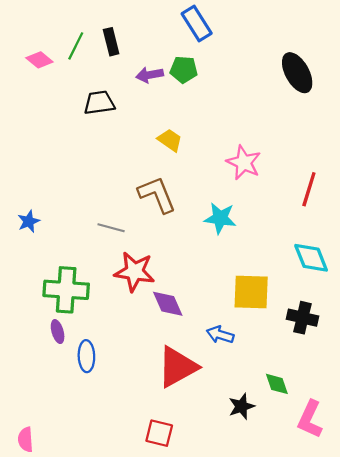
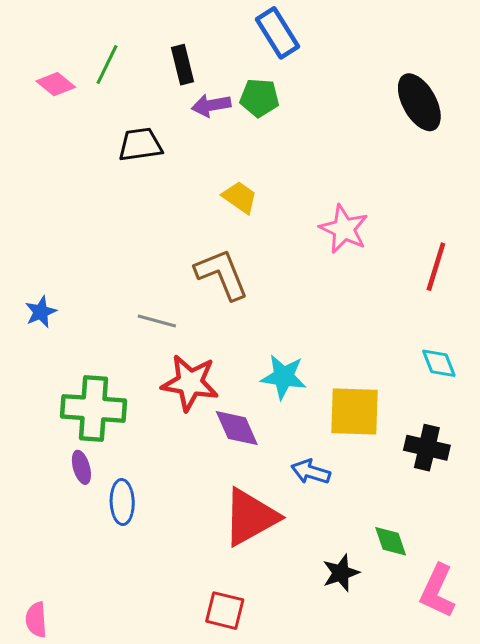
black rectangle: (111, 42) -> (182, 65), moved
cyan star: (220, 218) -> (284, 377), moved
cyan diamond: (311, 258) -> (439, 363), size x0.7

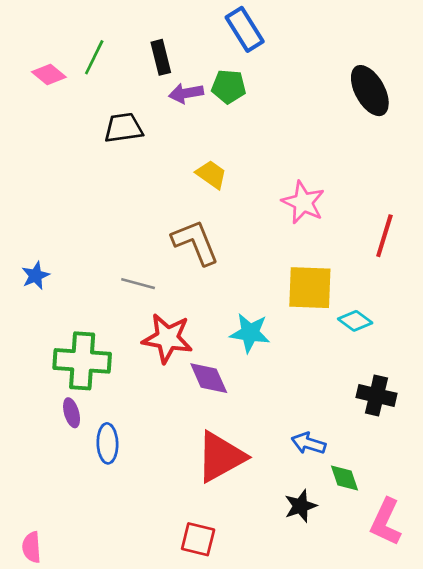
cyan diamond: (439, 363) -> (355, 321), moved, turned -32
yellow square: (354, 411) -> (310, 288), moved
blue arrow: (311, 472) -> (309, 443), moved

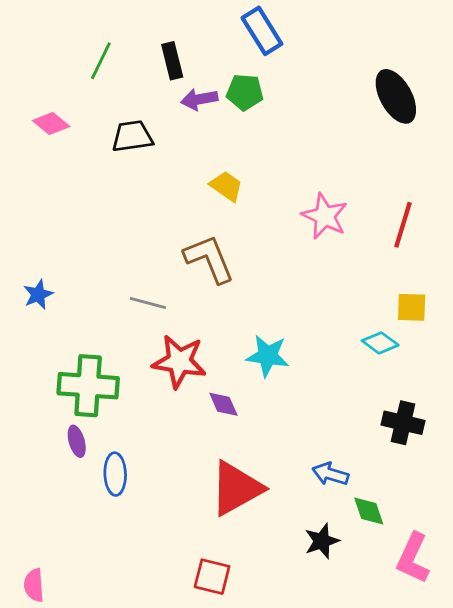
pink diamond: (49, 75) -> (51, 123), moved
red line: (384, 236) -> (403, 225), moved
yellow square: (310, 288) -> (412, 307), moved, size x0.6
purple diamond: (209, 378) -> (223, 404), size x0.7

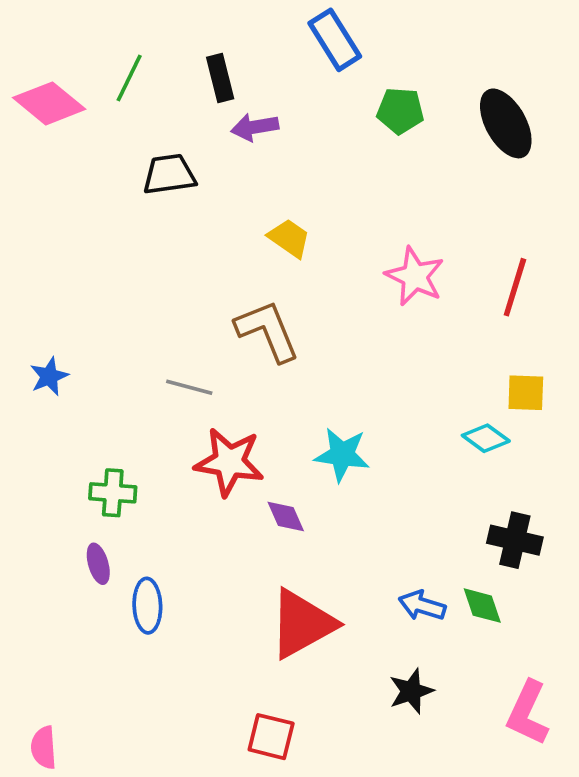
green pentagon: (245, 92) -> (400, 111), moved
pink diamond: (51, 123) -> (49, 103), moved, size x1.5
green cross: (88, 386) -> (113, 493), size x0.6
green diamond: (369, 511) -> (482, 606), moved

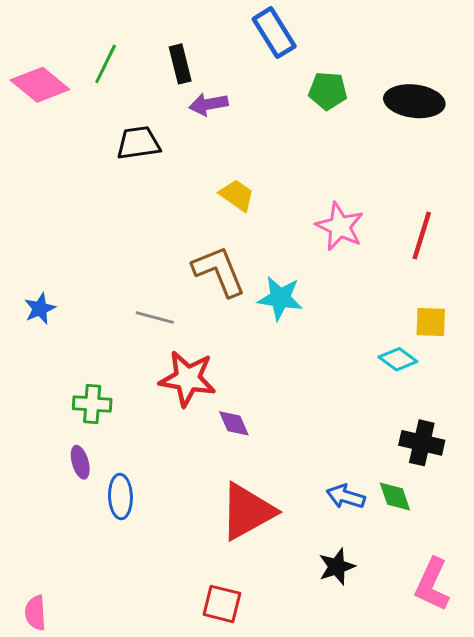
black ellipse: (506, 123) -> (414, 101), turned -54
cyan star: (342, 455) -> (280, 298), moved

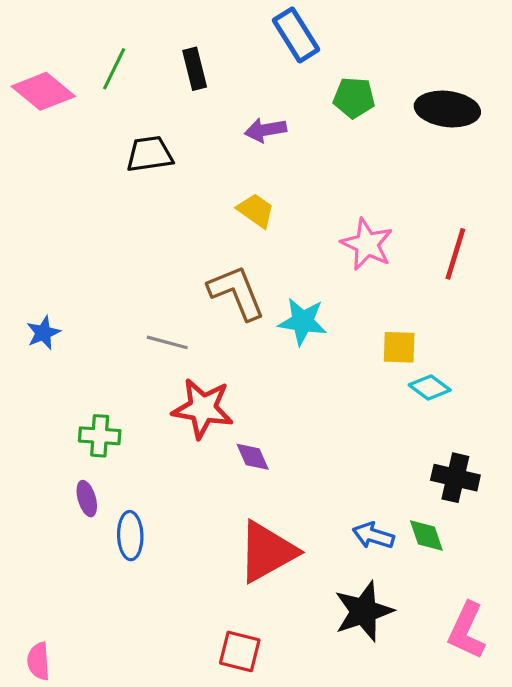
purple arrow: (208, 104) -> (265, 130), moved
yellow square: (431, 322) -> (399, 347), moved
black star: (337, 567) -> (364, 611), size x1.5

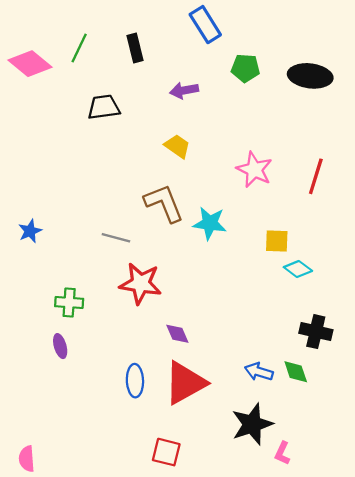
purple diamond: (253, 457) -> (177, 334), moved
blue ellipse: (130, 536) -> (135, 381), moved
pink L-shape: (467, 631) -> (282, 453), moved, size x0.6

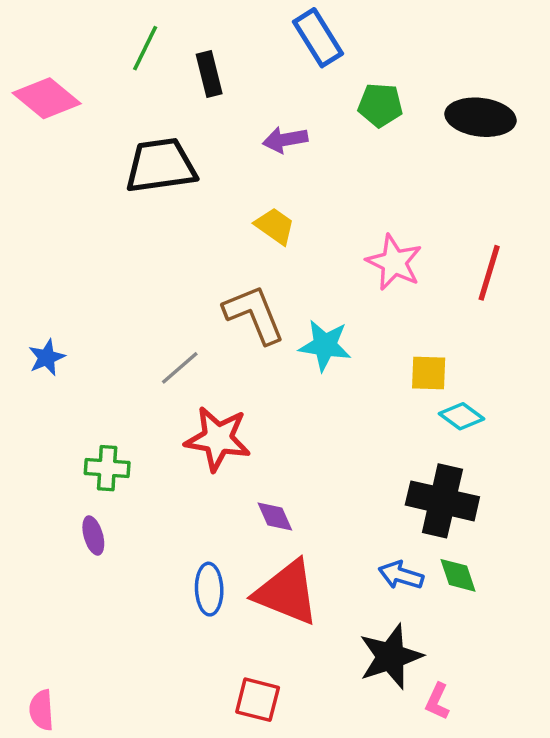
green line: (79, 48) -> (145, 48), moved
black trapezoid: (104, 107) -> (161, 166), size x1.4
gray line: (116, 238) -> (180, 368), turned -56
black cross: (316, 332) -> (442, 501), moved, size x1.4
red triangle: (185, 383) -> (287, 593), turned 51

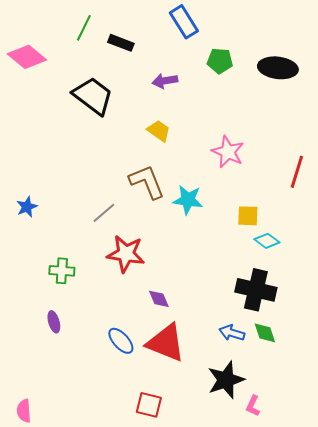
black rectangle: (209, 74) -> (121, 43), turned -55
black trapezoid: (161, 166) -> (93, 96), turned 45
red line: (489, 273) -> (297, 172), moved
purple ellipse: (93, 536) -> (54, 322), moved
blue ellipse: (209, 589) -> (121, 341), turned -40

